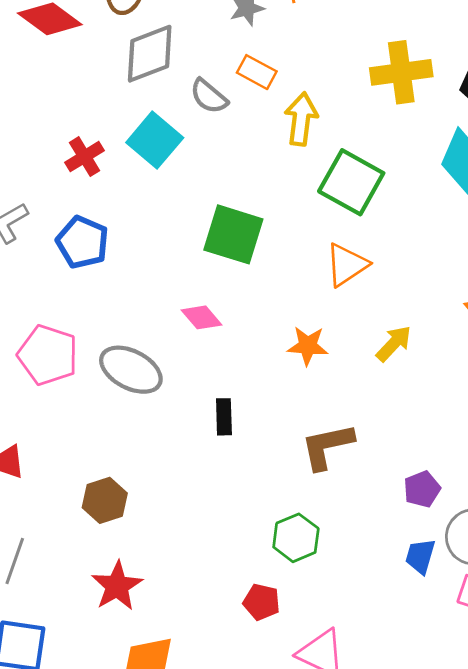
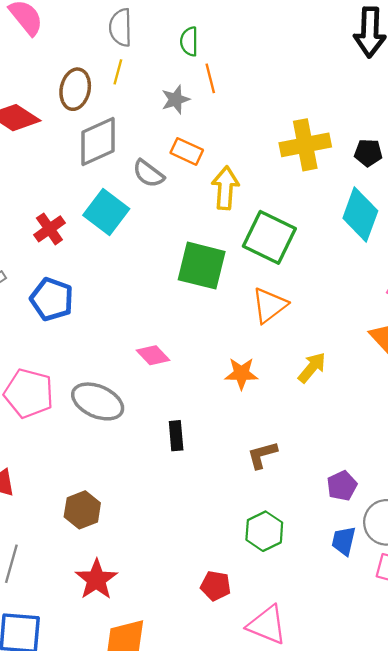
green square: (233, 234) -> (202, 266), moved
brown L-shape: (327, 446) -> (262, 455), size x0.7
green hexagon: (296, 538) -> (264, 531), moved

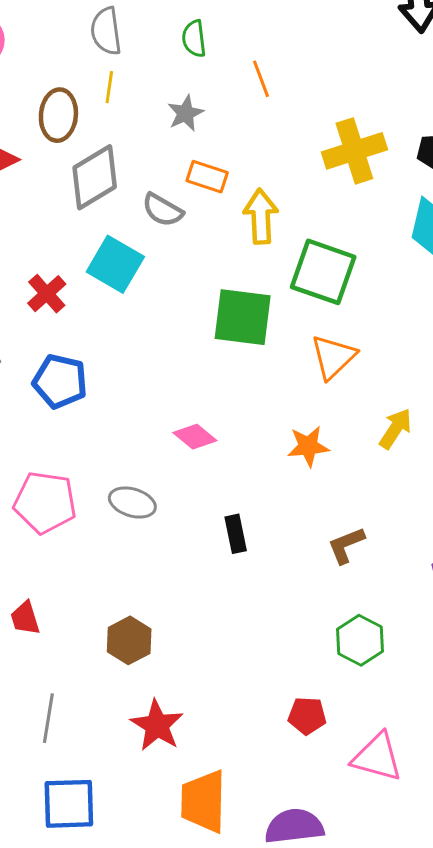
orange line: (210, 78) -> (261, 79), moved
gray ellipse: (98, 401) -> (132, 503), size x0.7

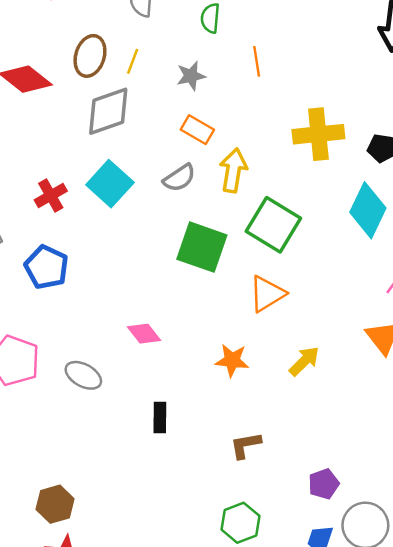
yellow line: (109, 87) -> (133, 61), moved
gray semicircle: (163, 210) -> (179, 178), moved, turned -76
brown hexagon: (129, 640) -> (55, 504), moved

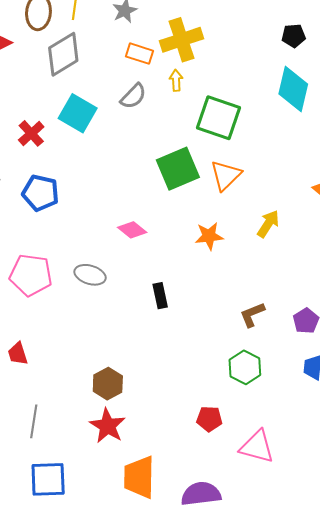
yellow cross: (318, 134) -> (181, 40), moved
yellow arrow: (233, 170) -> (176, 80), size x0.6
green square: (202, 247) -> (178, 169), moved, turned -30
brown L-shape: (245, 445) -> (252, 315), moved
brown hexagon: (55, 504) -> (108, 384), moved

